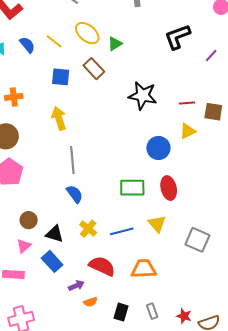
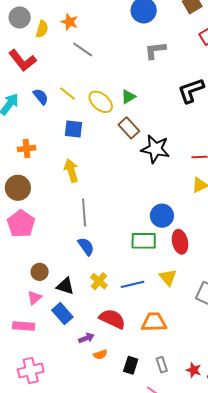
yellow ellipse: (87, 33) -> (101, 102), moved
brown rectangle: (94, 69) -> (129, 128), moved
blue circle: (158, 148) -> (162, 216), moved

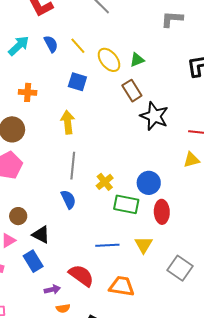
yellow cross: (99, 281) -> (105, 182), moved

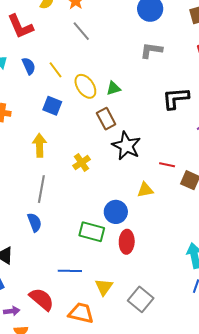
yellow triangle: (191, 160) -> (145, 190), moved
yellow cross: (105, 182) -> (82, 163), moved
yellow triangle: (144, 245) -> (104, 287), moved

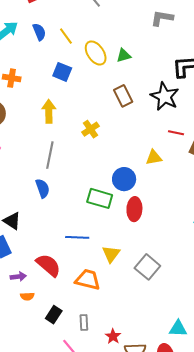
brown rectangle: (106, 119) -> (123, 96), moved
black star: (126, 146) -> (165, 96), moved

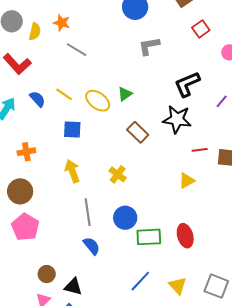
blue circle: (124, 179) -> (125, 218), moved
blue line: (77, 237) -> (140, 281), turned -30

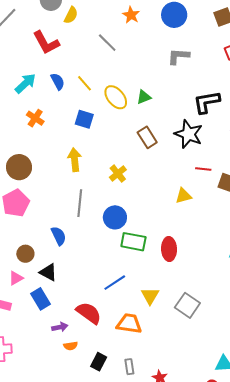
orange star: (62, 23) -> (131, 15), moved
orange cross: (26, 152) -> (35, 118), moved, turned 30
blue semicircle: (92, 246) -> (59, 236), moved

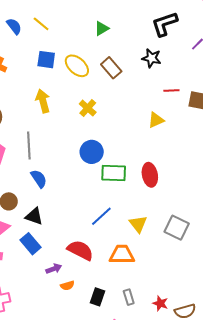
yellow ellipse: (116, 97) -> (77, 66), moved
black star: (188, 134) -> (152, 58), size x0.7
gray line: (80, 203) -> (29, 145), moved

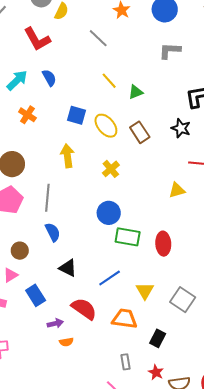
yellow line: (41, 24) -> (109, 81), moved
black triangle: (34, 216) -> (68, 268), moved
black rectangle: (98, 297) -> (158, 338), moved

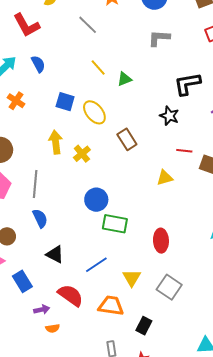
brown rectangle: (140, 132) -> (127, 139), moved
yellow cross: (111, 169) -> (82, 154), moved
red ellipse: (163, 244) -> (161, 241), moved

